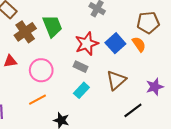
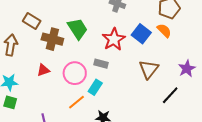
brown cross: (25, 32) -> (52, 39), turned -30
gray rectangle: (81, 67) -> (101, 64), moved
cyan rectangle: (81, 90) -> (95, 87), moved

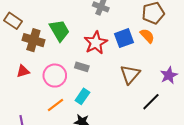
blue square: (141, 34) -> (124, 38), turned 30
cyan rectangle: (95, 87) -> (82, 96), moved

